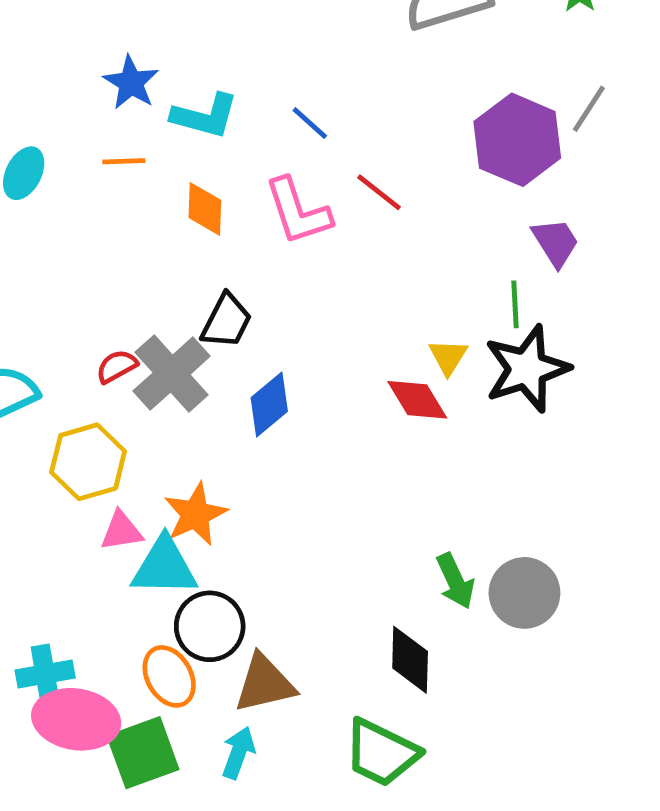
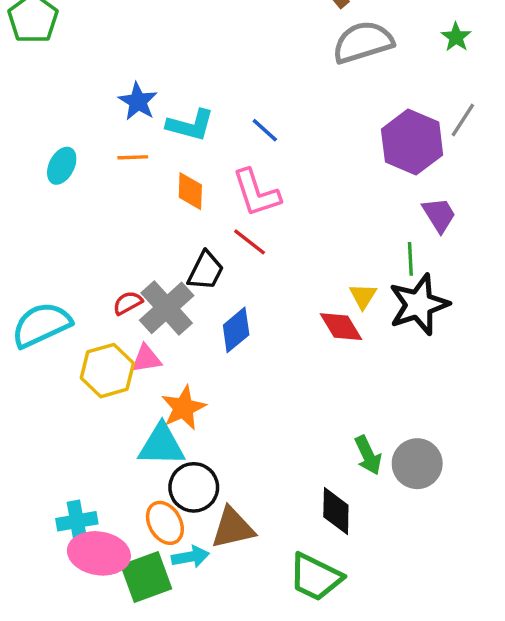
red line: (379, 192) -> (250, 242), moved
pink triangle: (121, 531) -> (146, 359), moved
cyan arrow: (238, 753) -> (190, 557), moved, turned 60

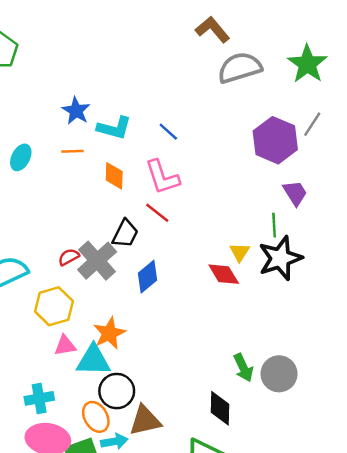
green star: (456, 37) -> (307, 64), size x1.8
pink triangle: (146, 359) -> (65, 346), moved
cyan cross: (77, 521) -> (39, 398), moved

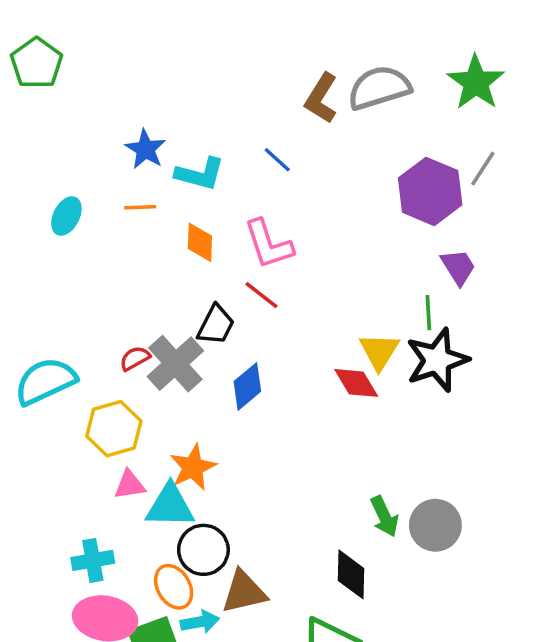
brown L-shape: (213, 30) -> (321, 98), moved, turned -108
blue line: (168, 132) -> (277, 160), moved
yellow triangle: (240, 252) -> (379, 351), size x1.4

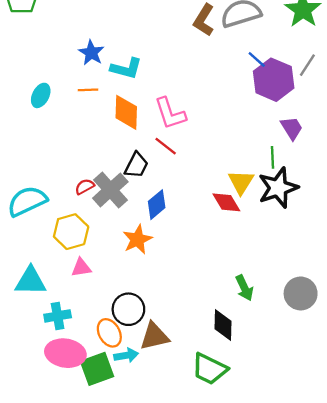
blue line: (277, 160) -> (257, 59), moved
orange diamond: (200, 242) -> (126, 112), size x1.4
orange star: (193, 467) -> (137, 239), moved
cyan triangle: (170, 506) -> (31, 281), moved
gray circle: (435, 525) -> (301, 293), moved

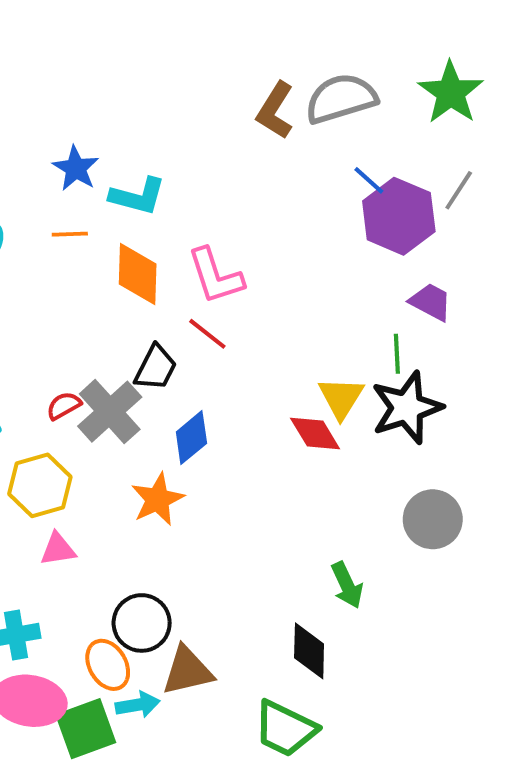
purple trapezoid: (292, 128) -> (431, 302), turned -30
gray circle: (301, 293) -> (433, 519), moved

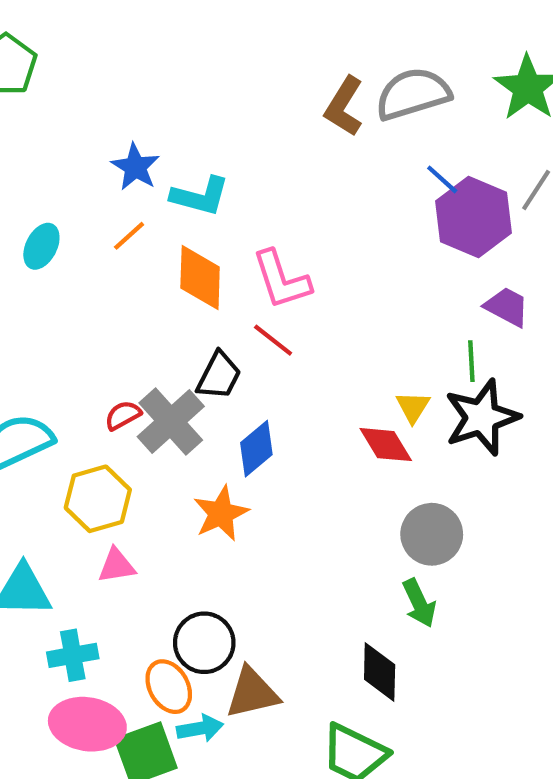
orange line: (70, 234) -> (129, 236), turned -40
yellow triangle: (341, 398) -> (413, 407), size x0.7
gray circle: (433, 519) -> (432, 534), moved

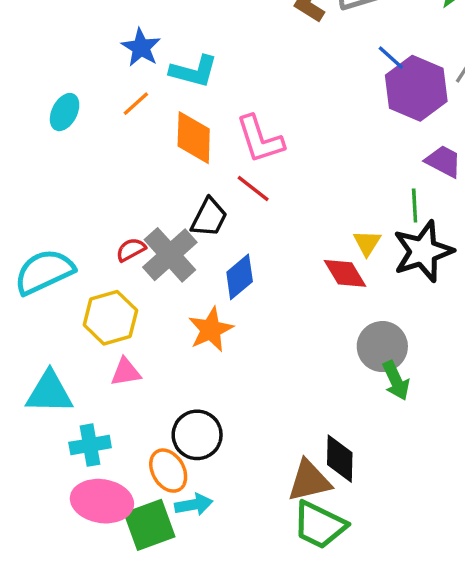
green arrow: (419, 603) -> (396, 381), moved
brown triangle: (252, 693) -> (309, 481), moved

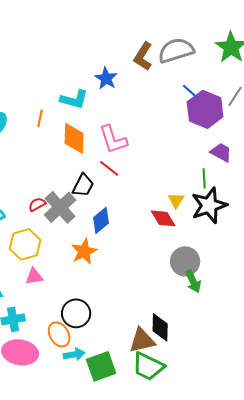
blue star: (141, 47) -> (106, 78), moved
orange line: (136, 104) -> (40, 118), turned -36
green square: (150, 525) -> (101, 366), moved

